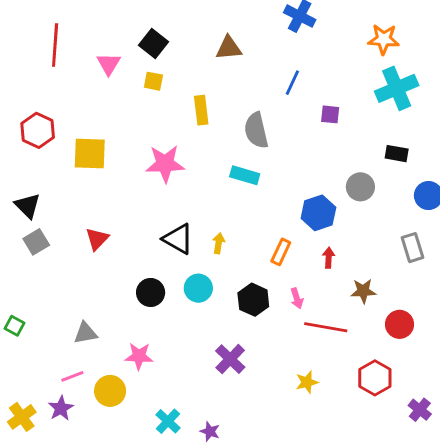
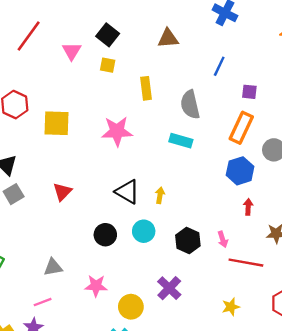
red line: (55, 45) -> (29, 36), turned 32
orange rectangle: (281, 252) -> (241, 128), moved, size x1.5
yellow circle: (110, 391) -> (131, 307), moved

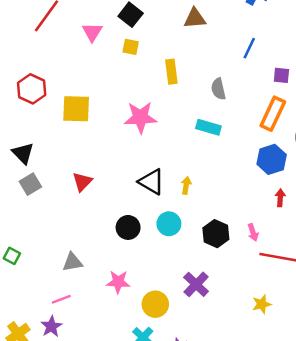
gray semicircle: (190, 105) -> (218, 89), size x0.7

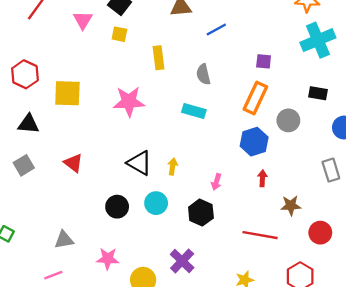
blue line: (249, 48) -> (216, 29), moved, turned 36
black triangle: (23, 153) -> (28, 124), moved, turned -40
red triangle: (82, 182) -> (73, 163), turned -36
pink arrow: (253, 232) -> (216, 182), moved, turned 35

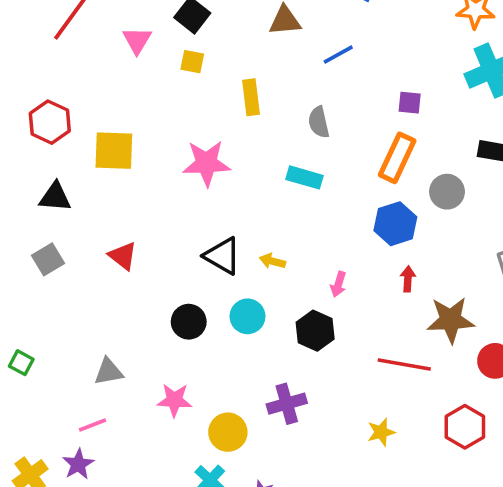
yellow arrow: (173, 166) -> (272, 261), turned -84
brown star: (291, 205) -> (451, 320), size x1.5
purple cross: (182, 261) -> (287, 404), turned 30

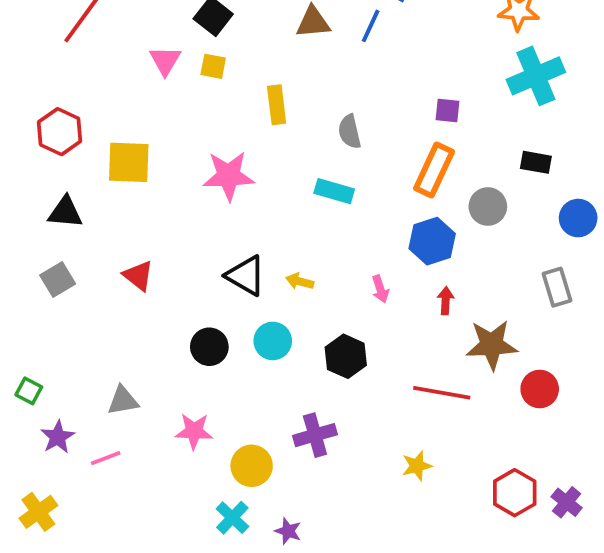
pink triangle: (137, 40) -> (165, 61), moved
blue line: (338, 55) -> (371, 26), moved, turned -36
pink arrow: (338, 284) -> (380, 289), moved, turned -35
red hexagon: (465, 427) -> (515, 493), moved
purple star: (78, 464) -> (58, 437), moved

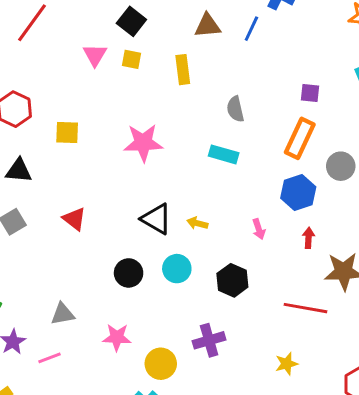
yellow rectangle: (277, 105) -> (183, 70), moved
yellow square: (129, 162) -> (67, 133), size x0.7

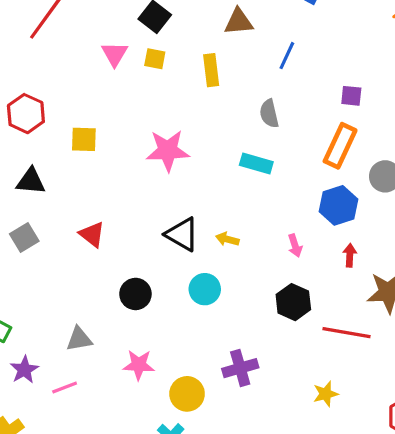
blue line: (251, 29) -> (287, 56), moved
black circle: (129, 273) -> (135, 294), moved
black hexagon: (232, 280) -> (293, 302), moved

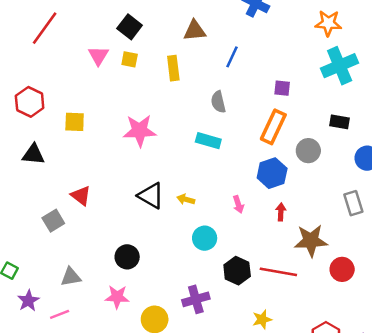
gray square: (24, 238) -> (53, 221), moved
cyan circle: (205, 289) -> (205, 238), moved
black circle: (135, 294) -> (127, 257), moved
black hexagon: (293, 302) -> (237, 271), moved

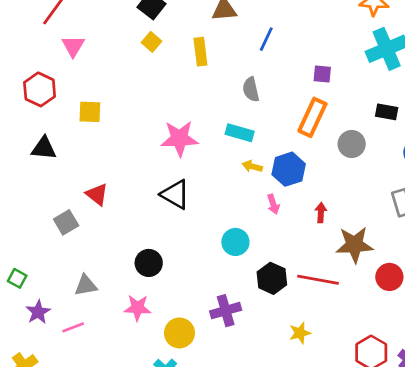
pink triangle: (98, 56) -> (73, 46), moved
yellow square: (130, 59) -> (151, 42), turned 30
pink star: (140, 131) -> (179, 138), moved
blue hexagon: (272, 173) -> (289, 169), moved
yellow arrow: (186, 199) -> (252, 166), moved

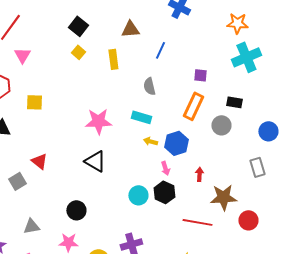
black rectangle: (387, 112) -> (234, 102), moved
black hexagon: (272, 278) -> (164, 192), moved

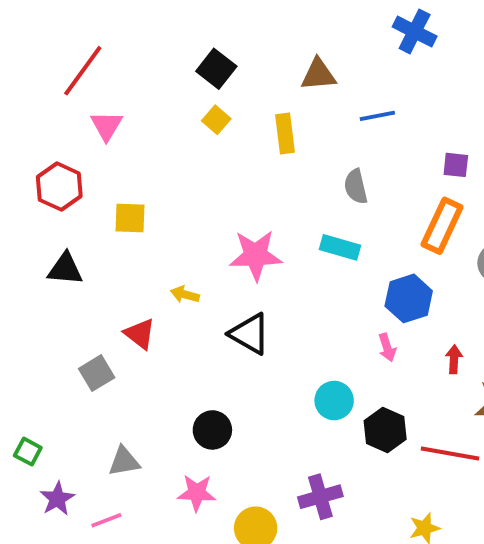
blue line: (160, 50) -> (377, 116), turned 54
yellow arrow: (150, 141) -> (185, 294), moved
black hexagon: (164, 192) -> (385, 430), moved

